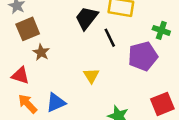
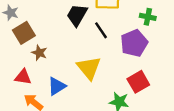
yellow triangle: (91, 76) -> (89, 68), size x1.6
blue triangle: (56, 103) -> (57, 86), moved
red square: (162, 104) -> (138, 82), moved

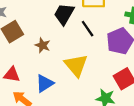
brown star: (39, 53) -> (43, 45), moved

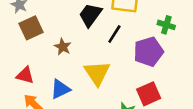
black line: (88, 29) -> (114, 34), turned 60

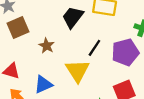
black line: (114, 34) -> (94, 48), moved

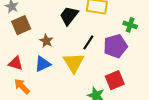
blue triangle: (43, 84) -> (43, 64), moved

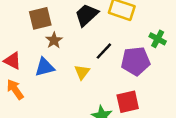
brown square: (21, 25) -> (40, 18), moved
yellow triangle: (74, 63) -> (82, 72), size x0.6

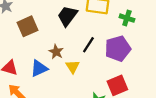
green cross: (158, 39) -> (127, 18), moved
brown star: (54, 40) -> (56, 52), moved

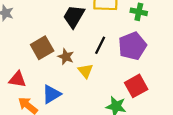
brown square: (27, 26) -> (42, 48), moved
blue triangle: (39, 68) -> (51, 94), moved

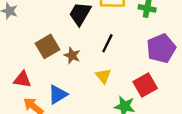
purple pentagon: (132, 46) -> (161, 48), moved
yellow triangle: (85, 71) -> (103, 76), moved

